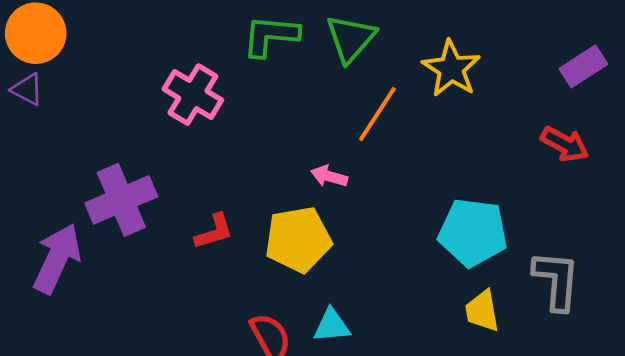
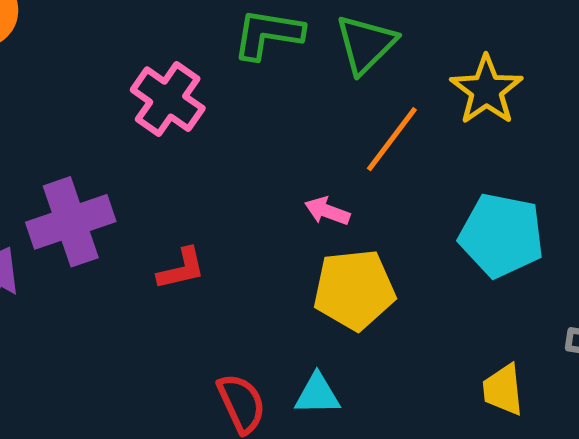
cyan pentagon: (473, 232) -> (502, 235), moved
yellow pentagon: (298, 239) -> (354, 290), moved

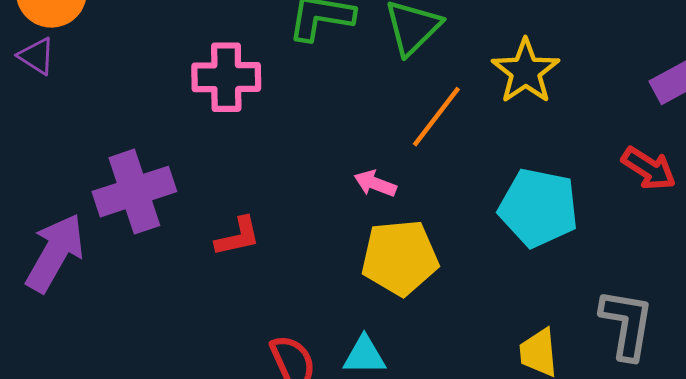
pink cross: (168, 99) -> (226, 77), turned -36

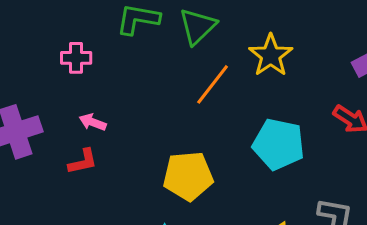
pink cross: (226, 77) -> (76, 58), size x0.7
pink arrow: (375, 184) -> (93, 122), moved

